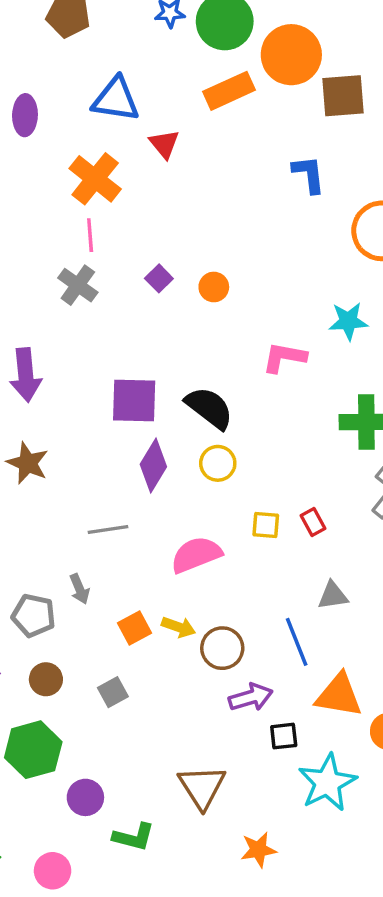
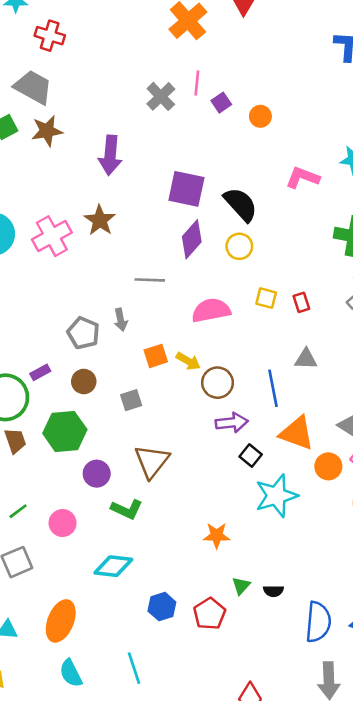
pink line: (90, 235) -> (197, 83), moved
black square: (284, 736) -> (251, 456), turned 35
brown triangle: (202, 787) -> (152, 461), moved

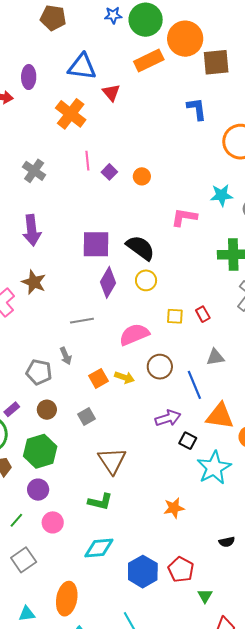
gray cross: (161, 96) -> (34, 171), moved
brown circle: (217, 383) -> (160, 367), moved
purple circle: (97, 474) -> (38, 490), moved
green triangle: (241, 586) -> (205, 596), moved
blue hexagon: (162, 607) -> (143, 572), size x1.4

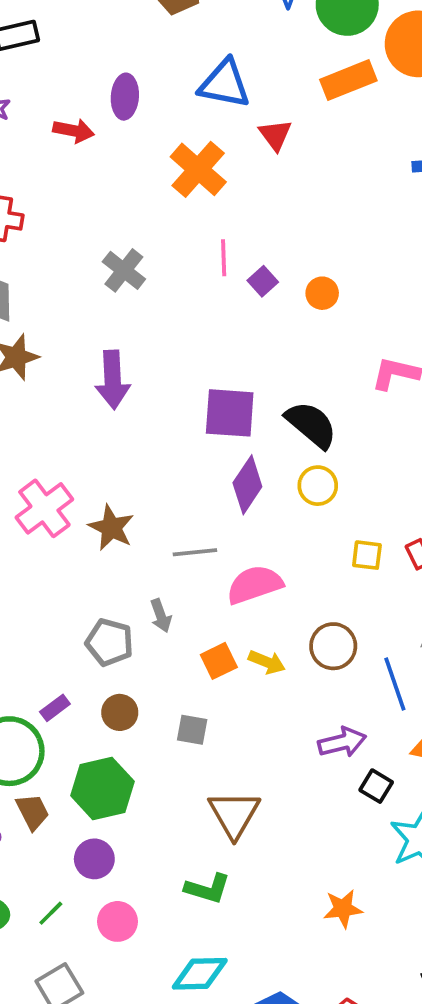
brown star: (34, 282) -> (111, 528), moved
pink semicircle: (134, 335) -> (255, 585), moved
gray square: (87, 416) -> (192, 730), turned 36

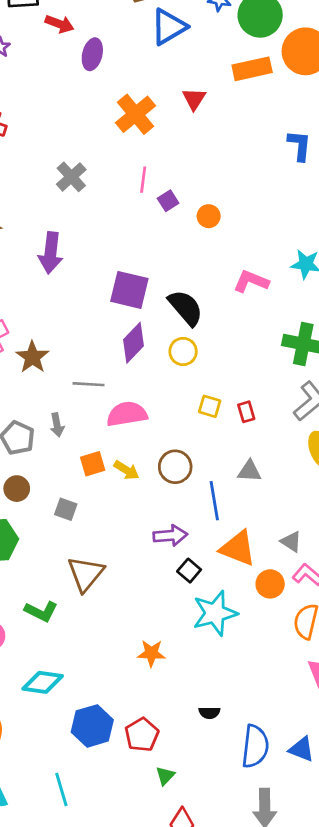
blue triangle: (225, 84) -> (169, 27), moved, turned -51
red arrow: (74, 131) -> (59, 24), moved
green L-shape: (208, 889) -> (41, 611), moved

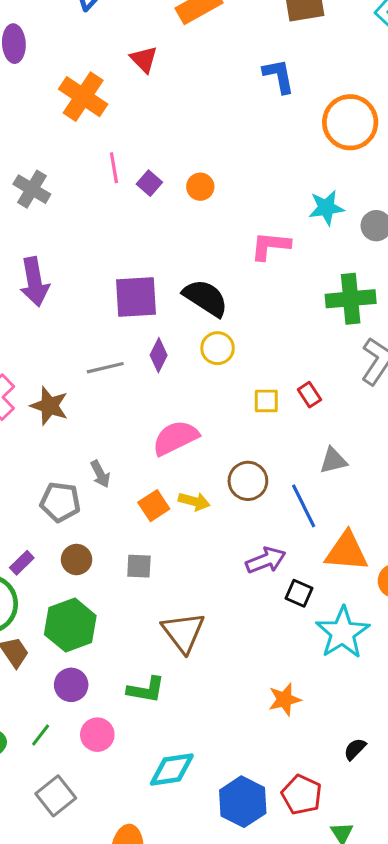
purple diamond: (134, 343) -> (159, 355), size x0.7
gray line: (89, 384) -> (105, 368), moved
black semicircle: (209, 713) -> (355, 749), moved, turned 150

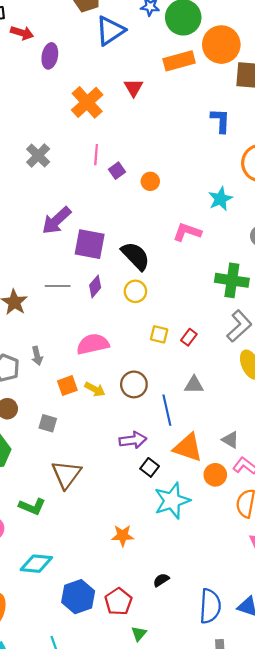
cyan star: (326, 208) -> (220, 199), moved, turned -30
purple arrow: (34, 282) -> (56, 221), moved, turned 44
red rectangle: (309, 395) -> (189, 337), turned 56

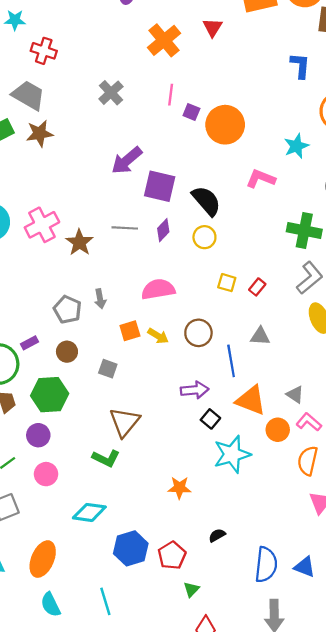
purple square: (117, 171) -> (191, 112), turned -35
orange circle: (150, 181) -> (225, 125), size x2.0
green L-shape: (32, 506) -> (106, 458), moved

